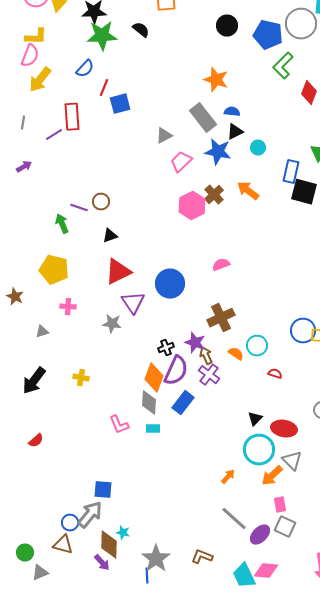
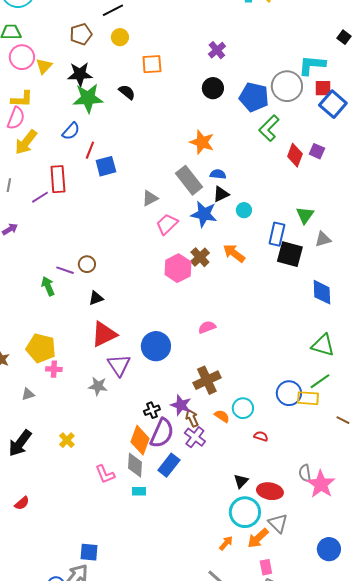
yellow pentagon: (54, 270) -> (41, 348), moved
yellow cross: (81, 378) -> (67, 440), turned 35
pink L-shape: (119, 425) -> (105, 474), moved
orange arrow: (228, 477) -> (226, 543), moved

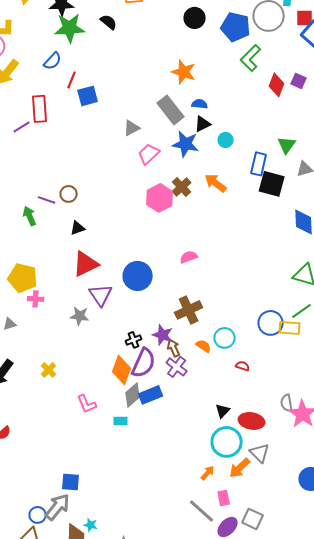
gray diamond: (135, 465) -> (133, 395), moved, turned 45
blue rectangle: (169, 465) -> (151, 395), turned 30
pink rectangle: (266, 567) -> (224, 498), moved

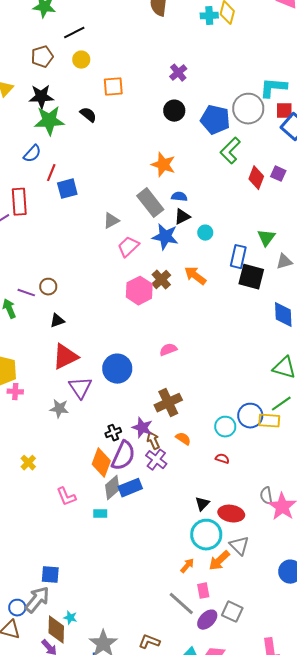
cyan circle: (225, 338) -> (225, 427), moved

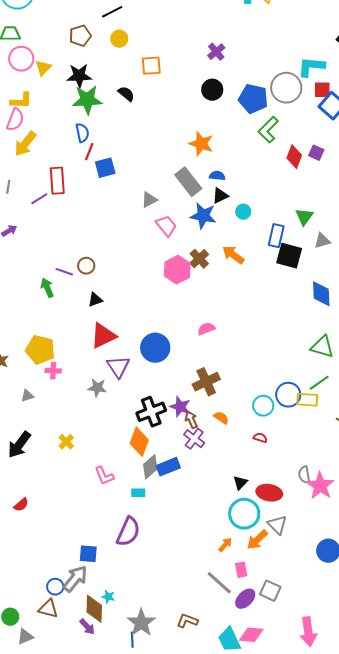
blue semicircle: (32, 154) -> (82, 133), moved, turned -54
pink trapezoid: (128, 247) -> (166, 226), turned 95
black cross: (113, 433) -> (151, 412), size x1.8
purple semicircle: (123, 456) -> (128, 532), moved

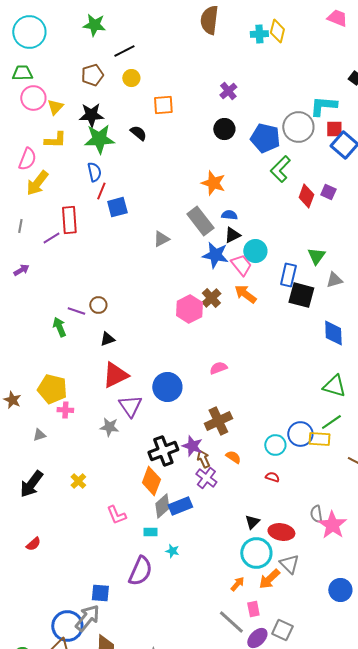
yellow L-shape: (21, 101) -> (55, 140), moved
cyan circle: (243, 212) -> (255, 251), size x1.5
pink trapezoid: (166, 226) -> (241, 265), moved
blue circle: (55, 587) -> (67, 626), size x1.8
cyan star: (108, 597) -> (172, 551), moved

